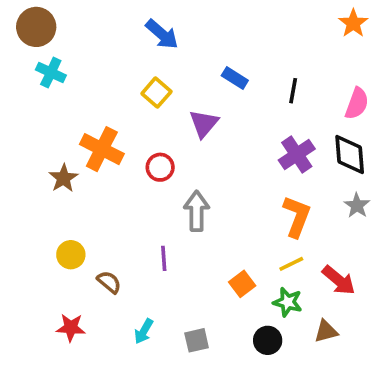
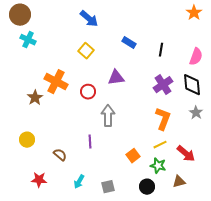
purple triangle: (204, 124) -> (116, 78), moved, turned 42
yellow circle: (71, 255) -> (27, 140), moved

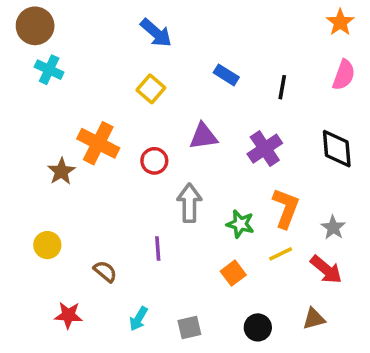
pink semicircle: (196, 57) -> (344, 75), moved
purple cross: (163, 85) -> (265, 149), moved
gray star: (196, 113) -> (333, 228), moved
green star: (158, 166) -> (240, 224), moved

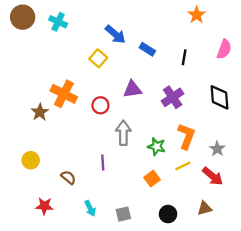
orange star: (340, 22) -> (197, 15), moved
blue arrow: (156, 33) -> (115, 34), moved
cyan cross: (49, 70) -> (58, 22), moved
cyan arrow: (139, 319) -> (90, 208), turned -56

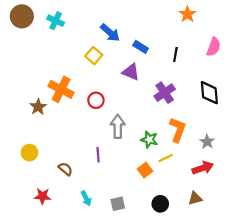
purple triangle: (133, 89) -> (131, 72), moved, turned 30
yellow line: (183, 166) -> (166, 158), moved
red arrow: (213, 176) -> (203, 168), turned -60

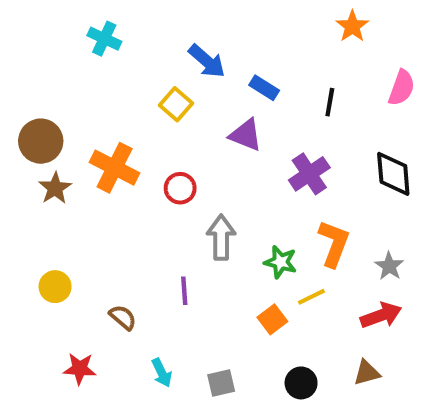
brown circle: (22, 16) -> (41, 141), moved
brown star: (38, 107) -> (55, 188), moved

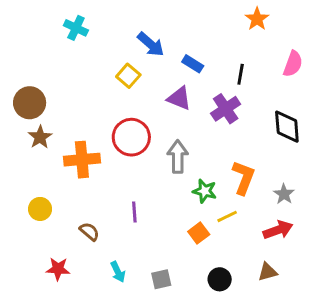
orange cross: (115, 168) -> (82, 160), moved, turned -32
purple cross: (309, 174) -> (226, 109), moved
red circle: (180, 188) -> (131, 137), size x1.6
gray arrow: (221, 237) -> (178, 157), moved

